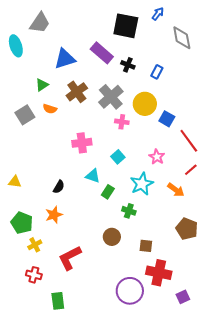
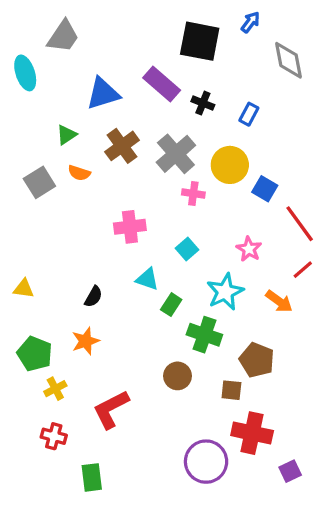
green cross: (129, 211) -> (204, 335), size x1.5
brown pentagon: (187, 229) -> (257, 360), moved

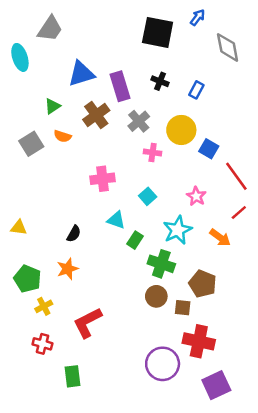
purple rectangle: (162, 84) -> (120, 86), moved, turned 32
gray cross: (176, 154) -> (139, 121), size x0.7
brown circle: (177, 376) -> (156, 296), moved
purple square: (290, 471) -> (216, 385), moved, size x1.6

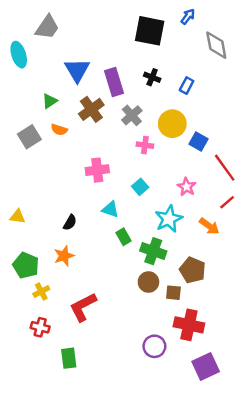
blue triangle: (81, 74) -> (77, 70), turned -44
green rectangle: (135, 240) -> (123, 237), moved, turned -63
purple circle: (163, 364) -> (154, 346), size x0.7

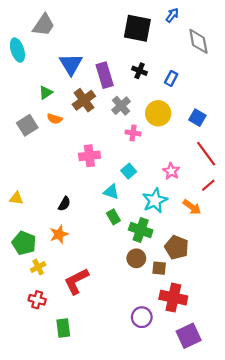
blue square: (198, 142) -> (197, 118), moved
cyan triangle: (110, 209) -> (111, 192), moved

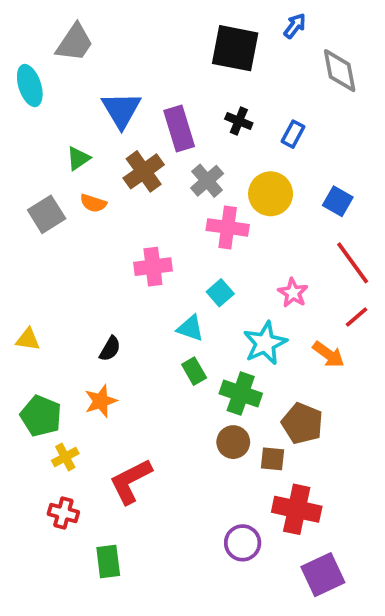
pink cross: (133, 133) -> (228, 227), size x1.5

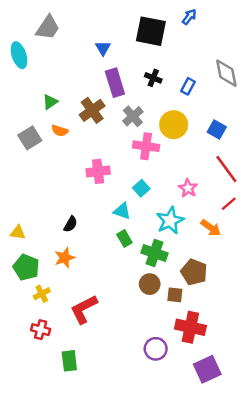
gray diamond: (340, 71) -> (226, 73), moved
blue triangle: (121, 110) -> (103, 48), moved, size x0.6
yellow triangle: (28, 339) -> (18, 233), moved

